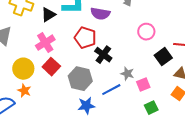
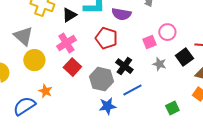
black cross: (103, 55) -> (124, 66), moved
yellow circle: (23, 69) -> (34, 60), moved
gray star: (127, 74) -> (159, 64), moved
pink square: (143, 85) -> (149, 42), moved

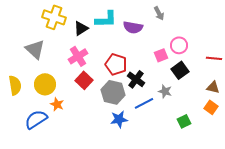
red pentagon: (106, 38) -> (116, 64), moved
black square: (184, 57) -> (180, 70), moved
yellow circle: (34, 60) -> (45, 84), moved
gray star: (159, 64) -> (165, 91), moved

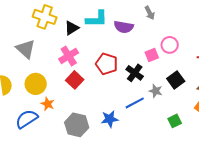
black square: (180, 70) -> (176, 80), moved
black cross: (136, 79) -> (135, 73), moved
gray hexagon: (113, 92) -> (77, 125), moved

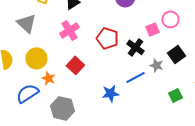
red square: (75, 80) -> (75, 65), moved
gray hexagon: (77, 125) -> (62, 108), moved

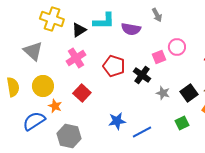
black square: (176, 54) -> (189, 93), moved
blue line: (135, 77) -> (142, 132), moved

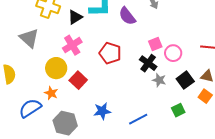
purple semicircle: (131, 29) -> (127, 16), turned 42
pink circle: (177, 47) -> (173, 53), moved
black cross: (142, 75) -> (148, 63), moved
yellow circle: (43, 86) -> (56, 68), moved
blue star: (117, 121) -> (102, 111), moved

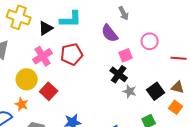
purple semicircle: (127, 16) -> (110, 33), moved
red pentagon: (110, 53) -> (72, 54), moved, turned -30
pink circle: (173, 53) -> (150, 41), moved

